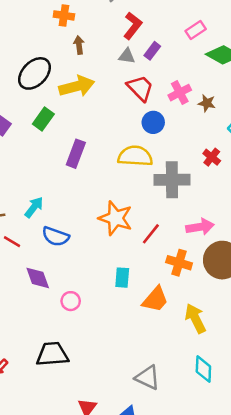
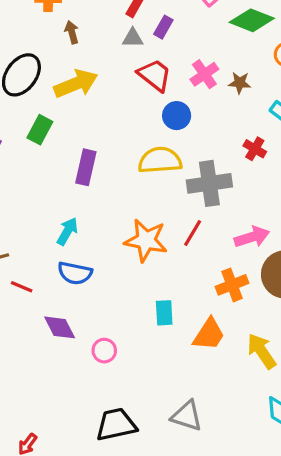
cyan arrow: (34, 207) -> (67, 231), moved
red line: (151, 234) -> (193, 233), moved
orange cross: (179, 263) -> (232, 285), turned -30
black trapezoid: (52, 354) -> (116, 425), moved
gray triangle: (148, 378) -> (187, 416), moved

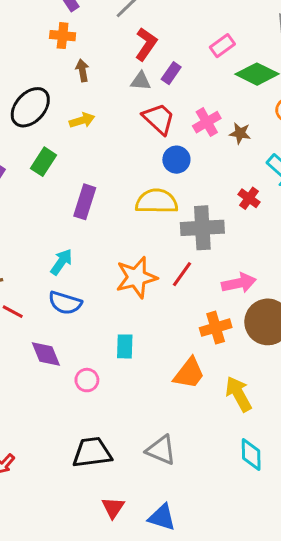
yellow arrow: (76, 84) -> (82, 120), size x0.6
orange star: (146, 240) -> (136, 277), turned -30
cyan rectangle: (164, 313) -> (125, 346), moved

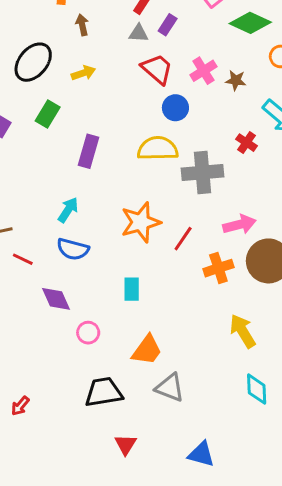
red line: (182, 274) -> (183, 239), moved
orange trapezoid: (189, 373) -> (147, 350), moved
pink circle: (87, 380) -> (88, 333), moved
blue triangle: (162, 517) -> (201, 454), moved

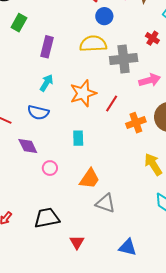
cyan arrow: (68, 210) -> (46, 83), moved
pink arrow: (239, 225) -> (150, 80), moved
black trapezoid: (104, 392) -> (47, 218), moved

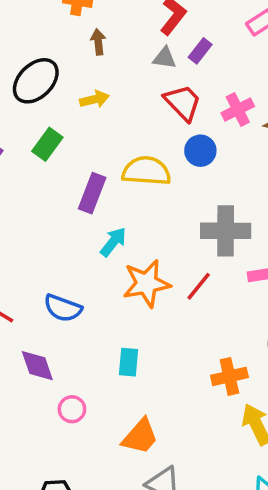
yellow semicircle: (93, 44) -> (146, 171), moved
cyan arrow: (46, 83) -> (113, 242), moved
red line: (112, 104) -> (199, 286), moved
orange cross: (136, 123) -> (229, 376), moved

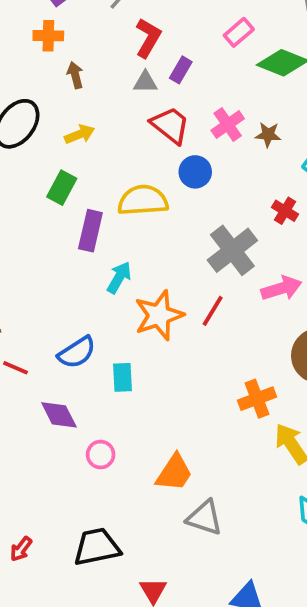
green rectangle: (47, 144) -> (62, 188), moved
gray cross: (226, 231) -> (232, 250), turned -30
blue semicircle: (63, 308) -> (77, 352), turned -45
cyan rectangle: (128, 362) -> (123, 377), moved

